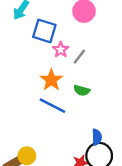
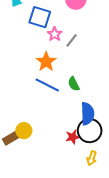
green semicircle: (82, 90) -> (74, 84), moved, turned 48
blue semicircle: (97, 137) -> (87, 114), size x1.5

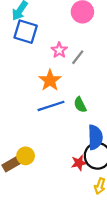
blue square: (40, 17) -> (26, 32), moved
blue line: (47, 85) -> (51, 106), turned -45

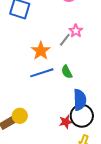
pink star: (59, 50) -> (76, 31), moved
gray line: (78, 57) -> (65, 40), moved

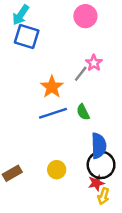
yellow circle: (20, 116) -> (57, 170), moved
red star: (66, 122) -> (96, 183), moved

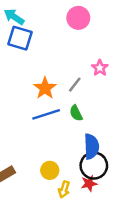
cyan arrow: (21, 15) -> (14, 17), turned 90
pink star: (94, 63) -> (100, 68), moved
gray line: (81, 74) -> (75, 85), moved
yellow arrow: (103, 196) -> (64, 189), moved

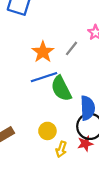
green semicircle: (76, 113) -> (61, 89), moved, size x1.6

